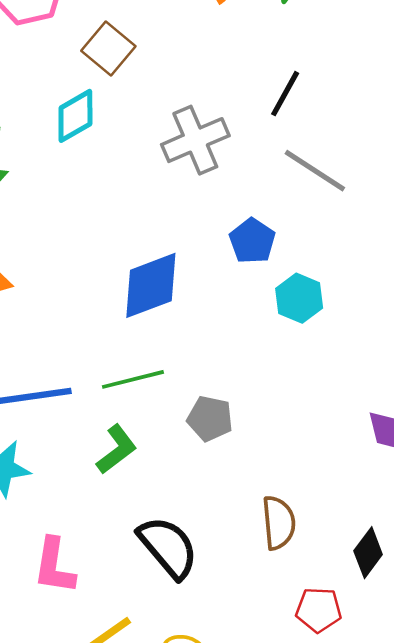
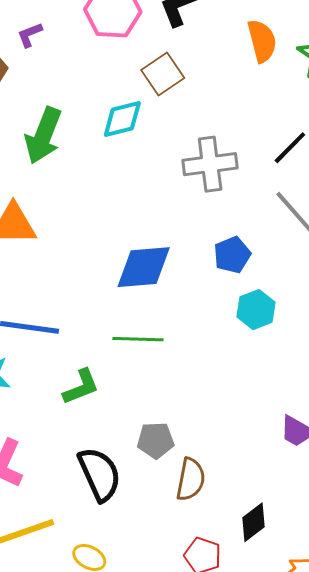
green line: (133, 379) -> (138, 339), moved
gray pentagon: (210, 419) -> (156, 440), moved, turned -30

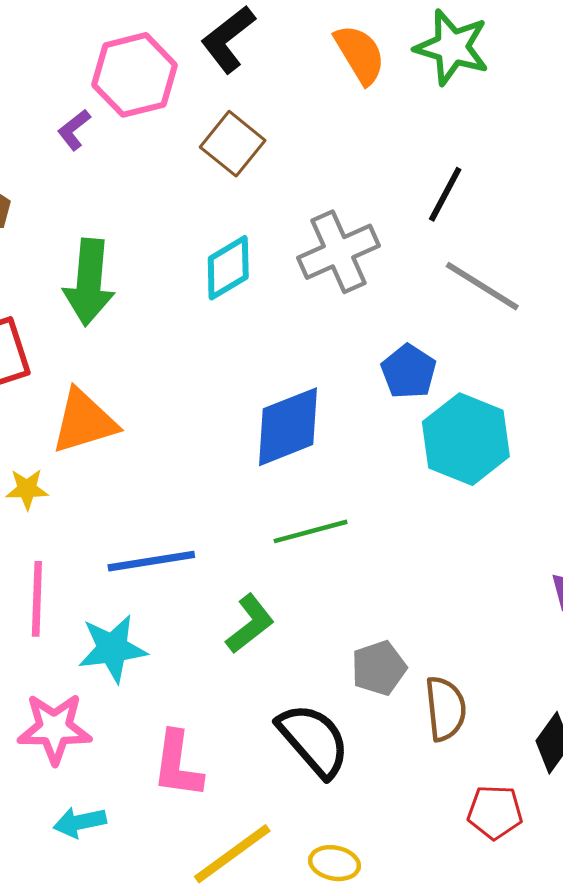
purple L-shape: (30, 35) -> (74, 130), moved
cyan diamond: (122, 119) -> (228, 268), moved
cyan hexagon: (256, 310) -> (466, 439), size x1.5

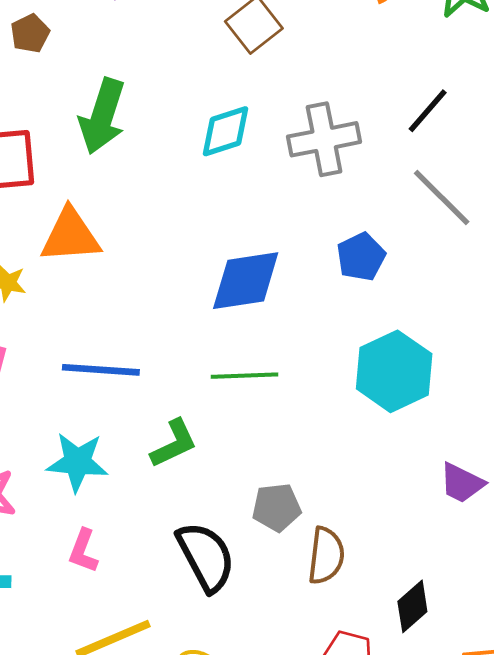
cyan hexagon: (466, 439) -> (394, 371), moved
cyan star: (112, 649) -> (77, 462), moved
pink L-shape: (178, 765) -> (83, 551), size x0.7

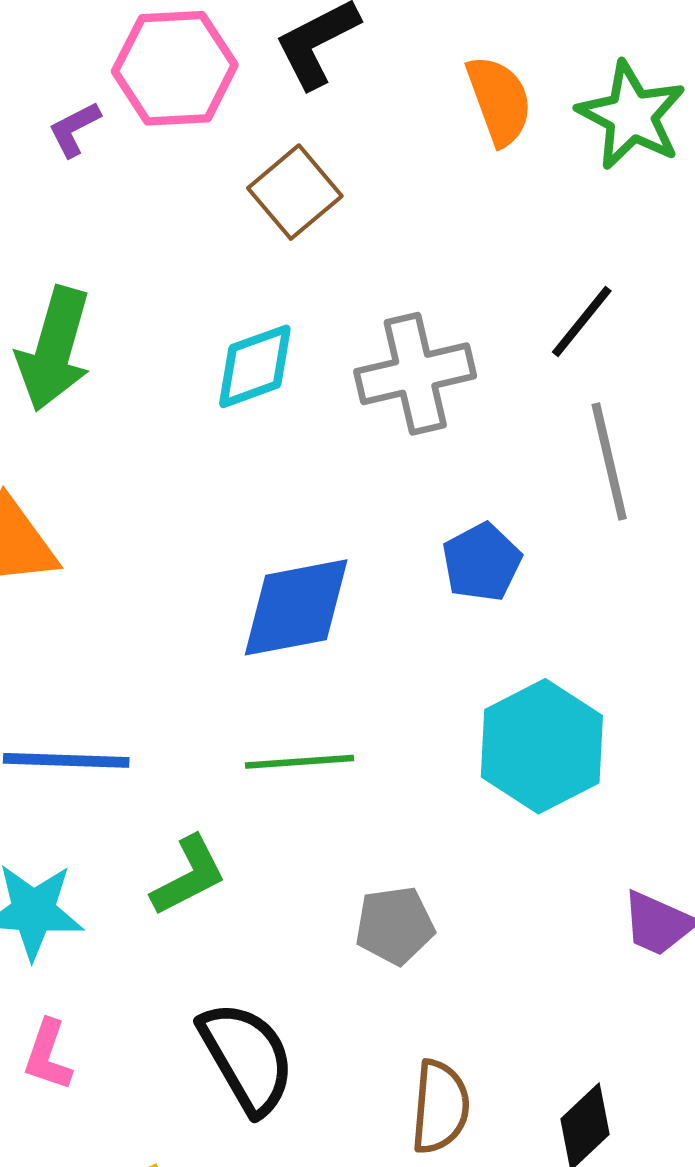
gray line: (442, 198) -> (609, 462), turned 34
gray pentagon: (276, 507) -> (395, 925), moved
brown semicircle: (326, 556) -> (440, 1107), moved

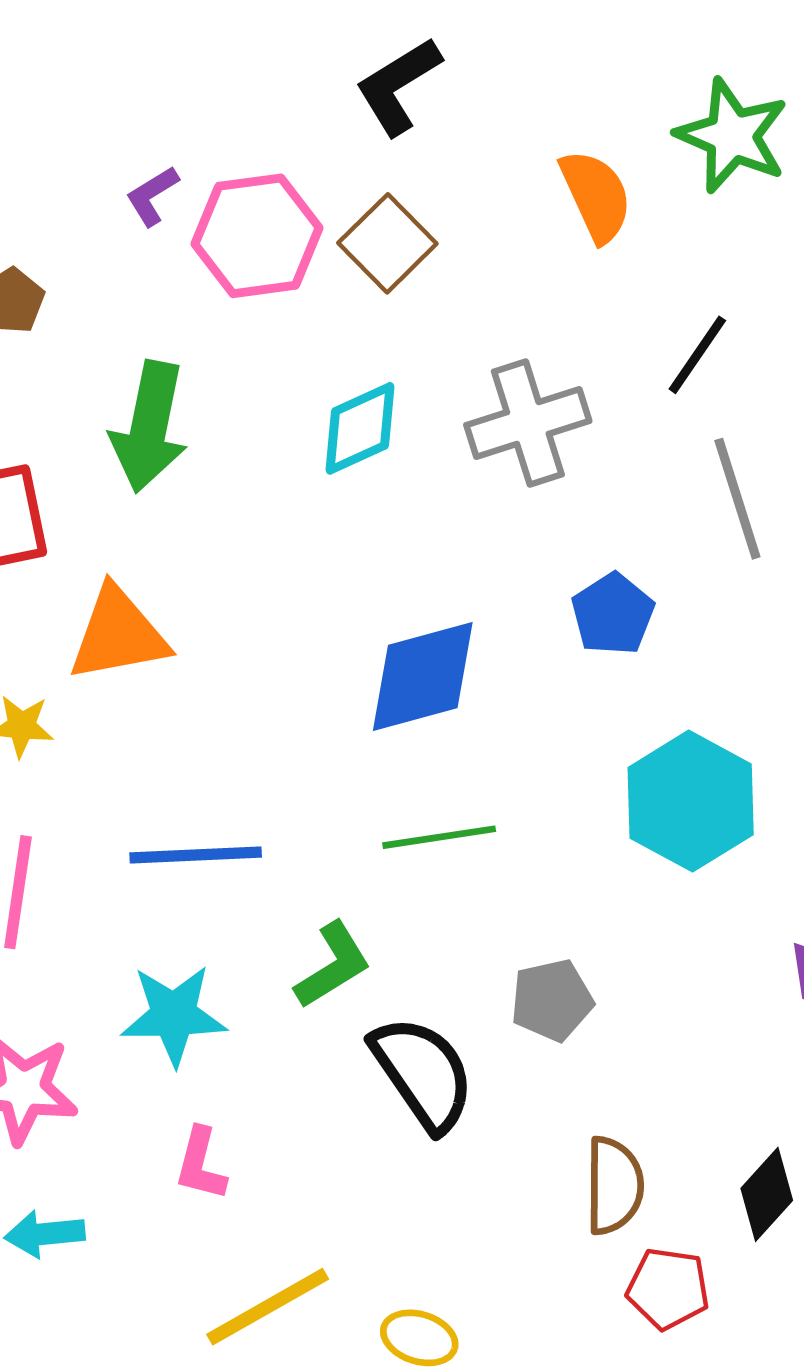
pink hexagon: (175, 68) -> (257, 236), moved
orange semicircle: (499, 100) -> (596, 196), moved
black semicircle: (247, 1058) -> (423, 1073), moved

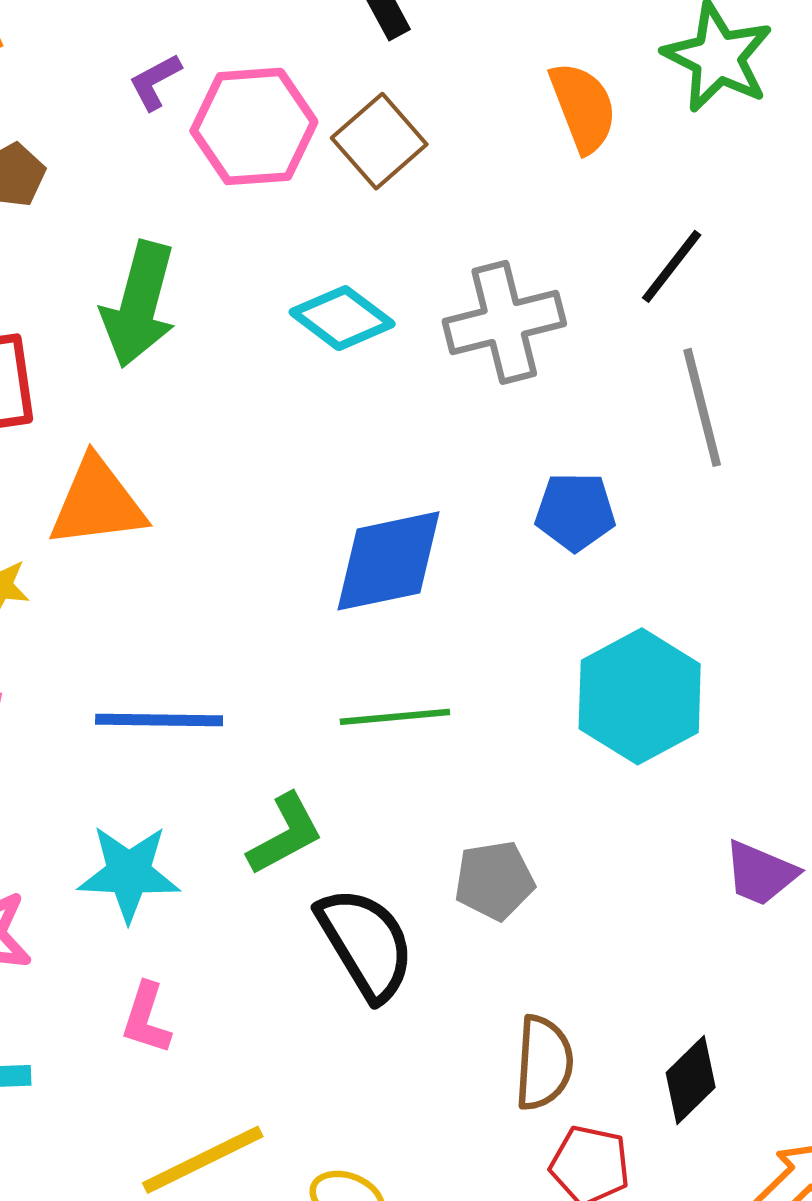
cyan diamond: (360, 428) -> (342, 318), turned 58
blue pentagon: (613, 614) -> (575, 512), turned 30

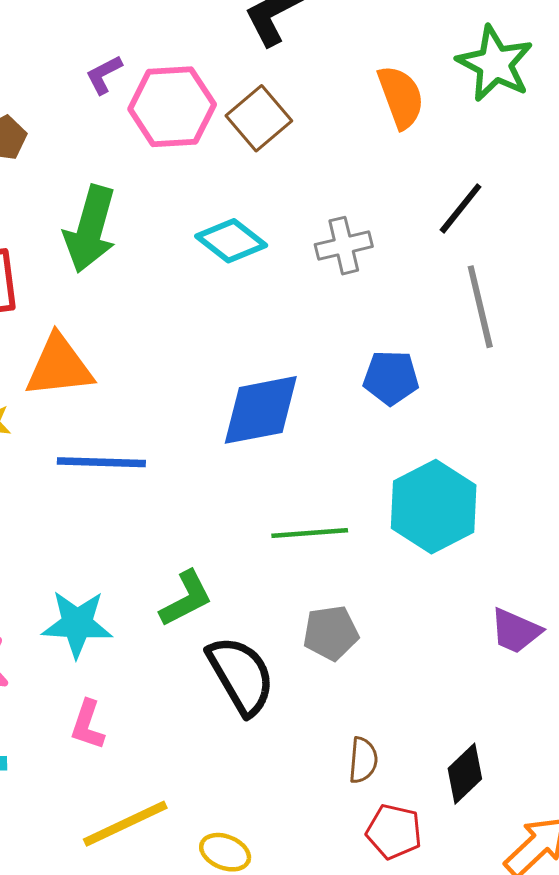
gray cross: (504, 322) -> (344, 246), size x0.7
green line: (395, 717) -> (310, 533), moved
blue line: (159, 720) -> (101, 462), moved
brown semicircle: (544, 1063) -> (363, 760), size x0.7

